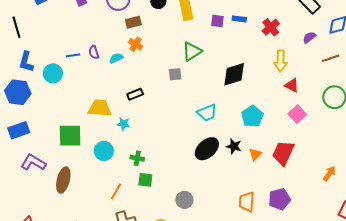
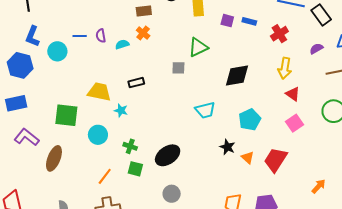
black ellipse: (207, 149) -> (168, 155), moved
orange triangle: (255, 154) -> (248, 158), turned -40

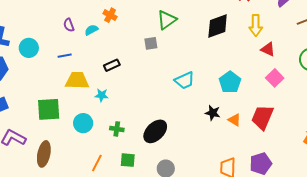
blue line: (80, 36) -> (65, 56), moved
black diamond: (237, 76) -> (218, 26), moved
green square: (135, 169) -> (128, 160), moved

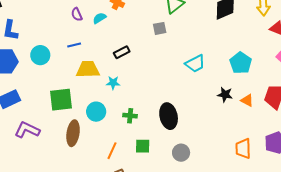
cyan circle: (29, 48) -> (40, 55), moved
black ellipse: (155, 131) -> (169, 116), turned -55
brown ellipse: (44, 154) -> (73, 133), moved

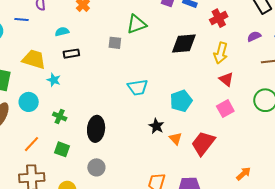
cyan semicircle: (99, 18) -> (62, 32), moved
blue line: (74, 45) -> (22, 20), moved

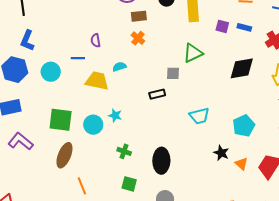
black rectangle: (71, 54) -> (157, 94), moved
yellow trapezoid: (34, 59) -> (97, 81), moved
cyan circle: (29, 102) -> (93, 125), moved
orange line: (31, 144) -> (82, 186), moved, turned -60

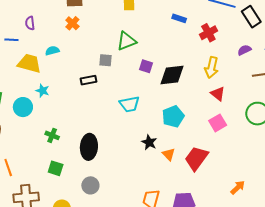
purple square: (222, 26) -> (146, 66), moved
black diamond: (242, 68) -> (172, 75), moved
cyan star: (115, 115) -> (42, 91), moved

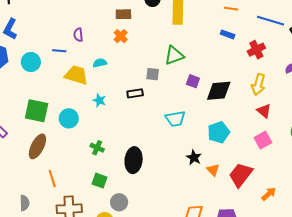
cyan star: (42, 91) -> (99, 100), moved
gray circle: (90, 185) -> (119, 202), moved
orange arrow: (238, 187) -> (269, 194), moved

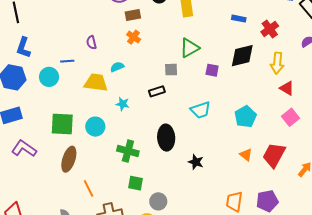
blue line: (59, 51) -> (67, 61), moved
black diamond: (219, 91) -> (242, 56), moved
green cross: (97, 148) -> (128, 151), size x1.5
black star: (194, 157) -> (196, 162), moved
black ellipse: (134, 160) -> (166, 138), moved

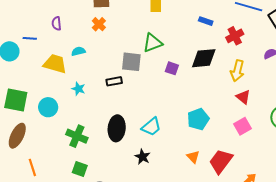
gray square: (171, 70) -> (131, 62), size x1.5
cyan trapezoid: (201, 110) -> (151, 127), moved, turned -30

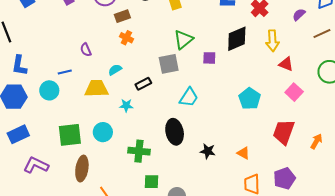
black rectangle: (114, 81) -> (143, 84), moved
cyan trapezoid: (151, 127) -> (189, 97), moved
orange triangle: (193, 157) -> (243, 153), moved

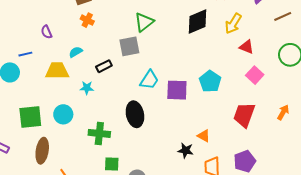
yellow arrow: (272, 41) -> (233, 24), turned 35
purple square: (209, 58) -> (177, 90), moved, size x1.6
orange arrow: (316, 141) -> (283, 112), moved
black star: (208, 151) -> (186, 150), moved

